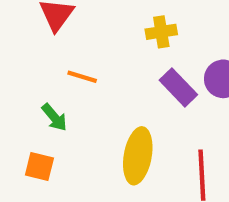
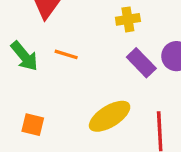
green arrow: (54, 117) -> (24, 56), moved, size x1.4
yellow ellipse: (138, 156) -> (110, 116), turned 48

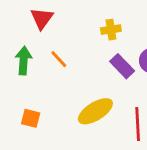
orange line: (66, 54) -> (59, 59), turned 30
green arrow: (24, 56) -> (24, 61), turned -136

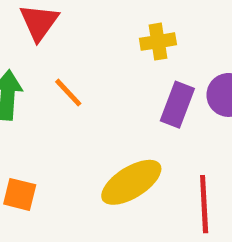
purple rectangle: (122, 66) -> (177, 105), turned 65

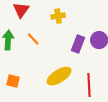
yellow cross: (158, 42) -> (58, 16), moved

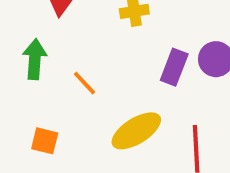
orange line: (33, 39) -> (85, 83), moved

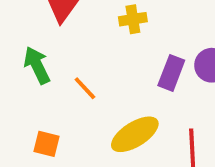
green arrow: (35, 59) -> (37, 65), turned -30

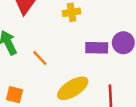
purple rectangle: (171, 73) -> (97, 48), turned 70

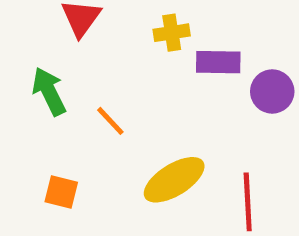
purple rectangle: (97, 48) -> (218, 62), moved

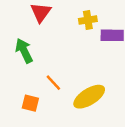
orange line: (110, 121) -> (53, 83), moved

